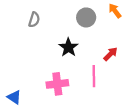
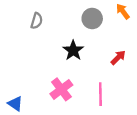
pink line: (94, 76) -> (100, 94), moved
pink cross: (57, 84) -> (61, 89), turned -30

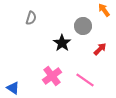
gray circle: (92, 18) -> (83, 26), moved
pink line: (100, 94) -> (85, 80), turned -54

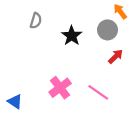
gray circle: (83, 26) -> (107, 30), moved
black star: (62, 43) -> (72, 36), moved

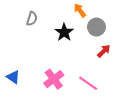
orange arrow: (120, 11) -> (80, 10), moved
blue triangle: (15, 102) -> (13, 77), moved

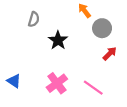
black star: (64, 32) -> (58, 40), moved

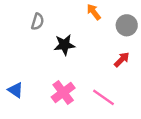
gray circle: (102, 28) -> (127, 25), moved
black star: (58, 40) -> (64, 45), turned 30

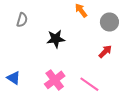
gray semicircle: (38, 22) -> (22, 20), moved

